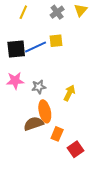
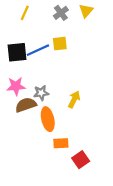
brown semicircle: (34, 124) -> (26, 105), moved
orange rectangle: (57, 134) -> (61, 143), turned 64

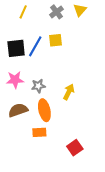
blue line: (38, 50) -> (35, 46), turned -35
brown semicircle: (26, 105) -> (18, 110), moved
orange rectangle: (61, 143) -> (39, 132), moved

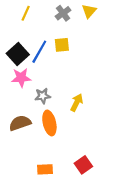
black square: (16, 48) -> (18, 54), turned -36
pink star: (15, 80) -> (21, 78), moved
orange rectangle: (39, 132) -> (45, 169), moved

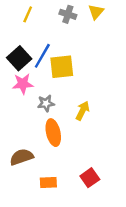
gray cross: (63, 13) -> (68, 14), turned -35
yellow square: (62, 45) -> (62, 67), moved, size x1.5
brown semicircle: (20, 123) -> (22, 157), moved

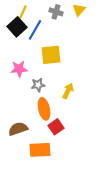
blue line: (42, 56) -> (35, 30), moved
black square: (19, 58) -> (17, 27), moved
red square: (90, 178) -> (56, 127), moved
orange rectangle: (48, 183) -> (40, 150), size x1.5

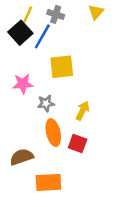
gray cross: (56, 12) -> (56, 14), moved
red square: (56, 127) -> (78, 144), moved, turned -35

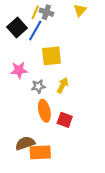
yellow line: (28, 14) -> (35, 12), moved
yellow arrow: (82, 111) -> (63, 85), moved
brown semicircle: (22, 157) -> (25, 143), moved

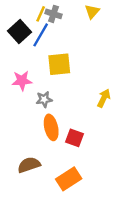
yellow arrow: (63, 85) -> (104, 98), moved
orange rectangle: (40, 152) -> (69, 179), moved, turned -30

